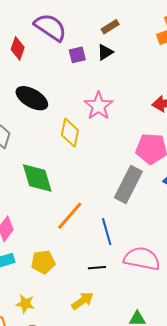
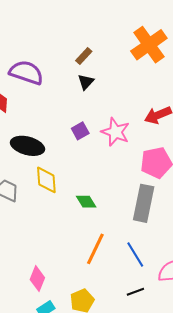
purple square: (77, 55) -> (80, 131), moved
pink star: (98, 106) -> (115, 132), moved
yellow diamond: (70, 133) -> (46, 180), moved
green diamond: (37, 178) -> (86, 202), moved, size x0.6

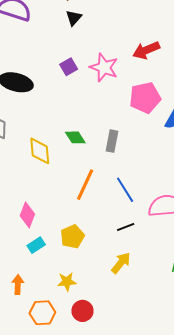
yellow diamond: (46, 180) -> (40, 151), moved
gray rectangle: (144, 203) -> (112, 141), moved, size x0.6

